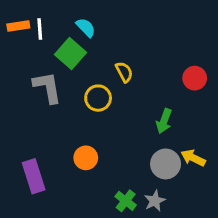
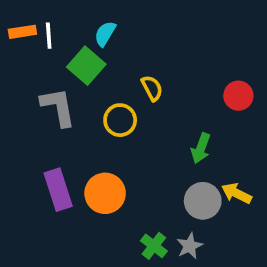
cyan semicircle: (86, 27) -> (105, 34), turned -105
orange circle: (86, 158) -> (105, 193), size x1.4
purple rectangle: (34, 176) -> (58, 190), moved

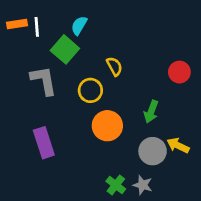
orange circle: (105, 193) -> (107, 126), moved
gray star: (190, 246) -> (143, 185), turned -30

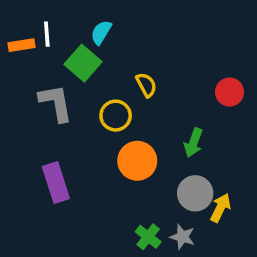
orange rectangle: (17, 24) -> (21, 45), moved
yellow arrow: (178, 145) -> (220, 208), moved, turned 90

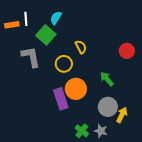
green arrow: (193, 143) -> (107, 79), turned 119
purple rectangle: (56, 182) -> (61, 99), moved

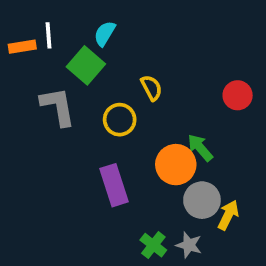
orange circle: (76, 89) -> (176, 165), moved

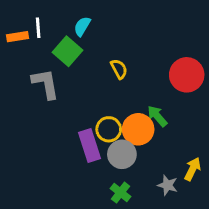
red circle: (238, 95) -> (187, 75), size x1.5
yellow circle: (120, 120) -> (109, 129), moved
gray circle: (202, 200) -> (122, 154), moved
yellow arrow: (228, 215) -> (193, 169), moved
gray star: (189, 245) -> (168, 185), moved

